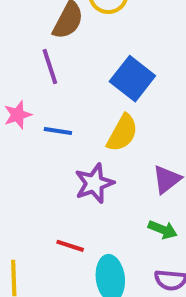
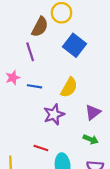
blue square: (132, 79) -> (74, 45), moved

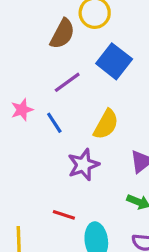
purple line: (30, 52) -> (67, 82), moved, turned 72
blue line: (34, 86) -> (54, 123), turned 48

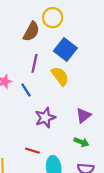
purple line: (67, 82) -> (35, 63), turned -42
yellow semicircle: (106, 124) -> (60, 76), moved, turned -66

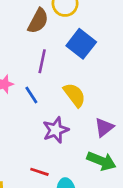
yellow semicircle: (60, 76) -> (74, 95), moved
green arrow: (81, 142) -> (101, 161), size x1.5

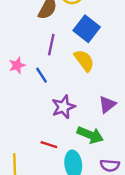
yellow semicircle: (74, 95) -> (84, 60), moved
green arrow: (101, 161) -> (90, 135), moved

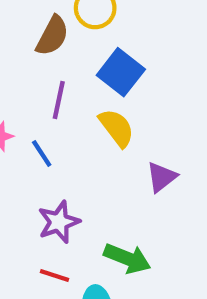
purple triangle: (107, 104) -> (162, 177), moved
purple star: (63, 107) -> (59, 222), moved

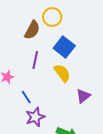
blue line: (42, 154) -> (26, 97), moved

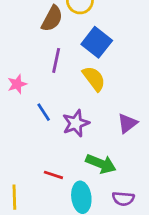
purple triangle: (83, 96) -> (127, 123), moved
purple star: (35, 117) -> (76, 123), moved

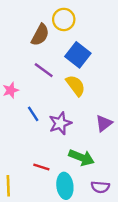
purple line: (56, 60) -> (44, 70), turned -66

